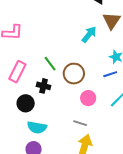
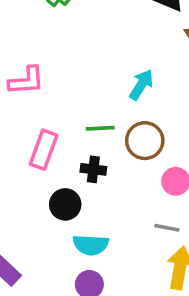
cyan arrow: (89, 34) -> (141, 85), moved
green line: (50, 64) -> (100, 128), turned -49

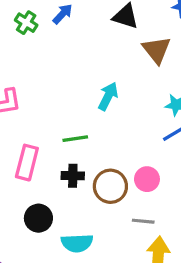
brown circle: (145, 141) -> (110, 186), moved
black circle: (65, 204) -> (38, 218), moved

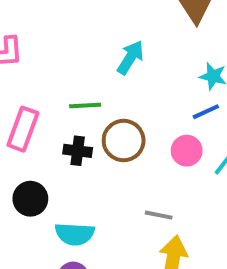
pink circle: (147, 179) -> (187, 151), moved
brown circle: (110, 186) -> (124, 141), moved

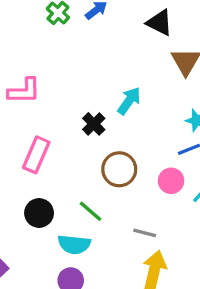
green line: (85, 105) -> (90, 211), moved, turned 40
black cross: (78, 151) -> (94, 124), moved, turned 35

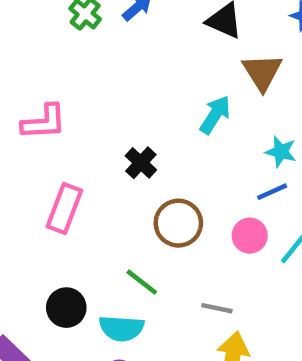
cyan arrow: (129, 101) -> (215, 115), moved
black circle: (39, 213) -> (66, 308), moved

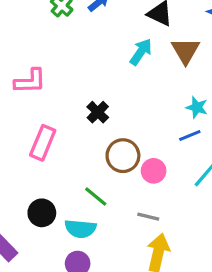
cyan arrow: (215, 115) -> (141, 52), moved
pink circle: (250, 236) -> (154, 171), moved

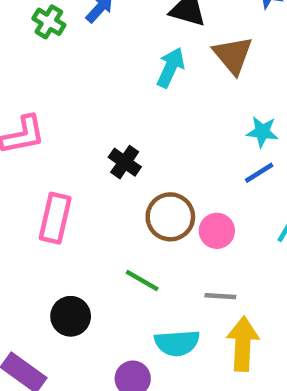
cyan semicircle: (80, 229) -> (177, 343), moved

